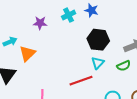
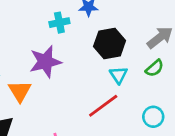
cyan cross: (69, 15) -> (59, 23), turned 32
purple star: (40, 23) -> (45, 62), moved, size x1.6

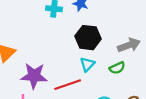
purple star: (45, 62) -> (34, 76), moved

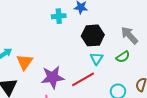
gray arrow: (129, 45) -> (129, 35), turned -102

